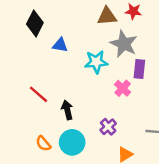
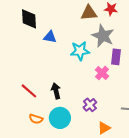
black diamond: (35, 23) -> (29, 19), turned -30
red line: (38, 94) -> (29, 91), moved
orange semicircle: (43, 144) -> (36, 119), turned -32

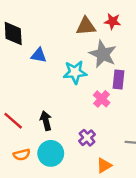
orange semicircle: (36, 119) -> (22, 155), turned -32

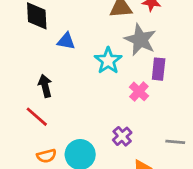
cyan star: (75, 72) -> (108, 61), turned -30
black arrow: (46, 121) -> (45, 86), moved

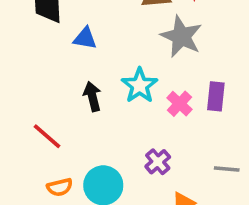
cyan star: (108, 61) -> (140, 85), moved
purple rectangle: (159, 69) -> (216, 96), moved
black arrow: (45, 86) -> (92, 96), moved

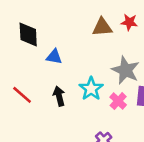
gray star: (181, 36) -> (126, 70), moved
red line: (47, 136) -> (22, 95), moved

